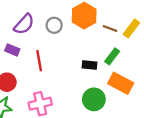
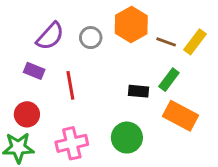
green circle: (94, 99) -> (127, 138), moved

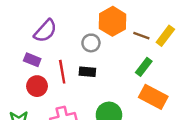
gray circle: (91, 38) -> (91, 43), moved
black rectangle: (139, 91) -> (87, 72), moved
red circle: (27, 114) -> (37, 86), moved

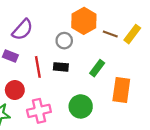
green rectangle: (144, 67) -> (97, 68), moved
red circle: (37, 86) -> (15, 90), moved
orange rectangle: (153, 97) -> (121, 90), turned 70

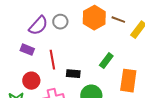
brown line: (110, 34) -> (118, 20), moved
gray circle: (64, 41) -> (60, 22), moved
black rectangle: (61, 67) -> (73, 74), moved

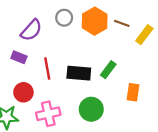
gray circle: (60, 22) -> (64, 18), moved
black rectangle: (73, 74) -> (79, 73), moved, size x1.5
orange rectangle: (128, 81) -> (133, 92), size x0.7

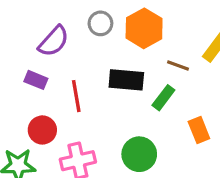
brown line: (122, 23) -> (178, 65), moved
black rectangle: (79, 73) -> (126, 80), moved
orange rectangle: (133, 92) -> (199, 130), turned -30

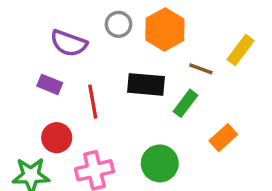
purple semicircle: (54, 41) -> (69, 43), turned 68
orange rectangle: (199, 130) -> (223, 138), turned 70

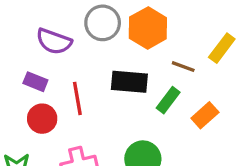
gray circle: (119, 24) -> (103, 23), size x1.4
red circle: (57, 138) -> (42, 119), moved
orange rectangle: (223, 138) -> (205, 115), moved

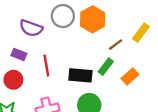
brown line: (183, 67) -> (116, 45), turned -56
black rectangle: (129, 82) -> (80, 75), moved
red circle: (42, 119) -> (13, 80), moved

